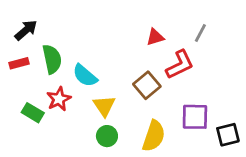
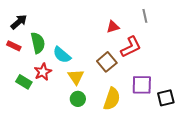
gray line: (200, 33) -> (145, 16), moved, turned -40
red rectangle: (19, 63) -> (14, 46), turned 40

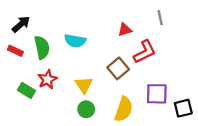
cyan semicircle: (62, 55) -> (75, 41), moved, turned -30

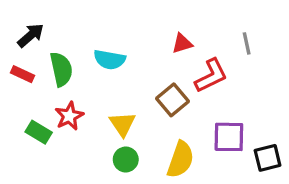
gray line: (160, 18) -> (247, 43), moved

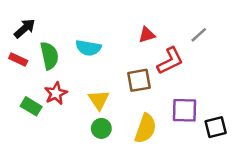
gray line: (247, 43) -> (199, 35), turned 60
brown square: (172, 100) -> (139, 80), turned 30

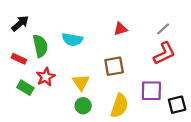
red rectangle: (18, 60) -> (19, 59), moved
red L-shape: (170, 61) -> (164, 53), moved

